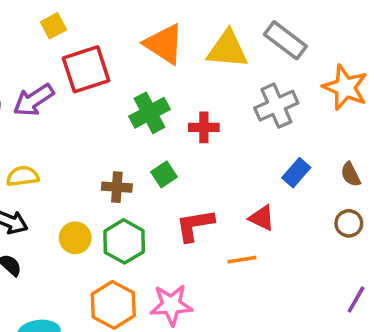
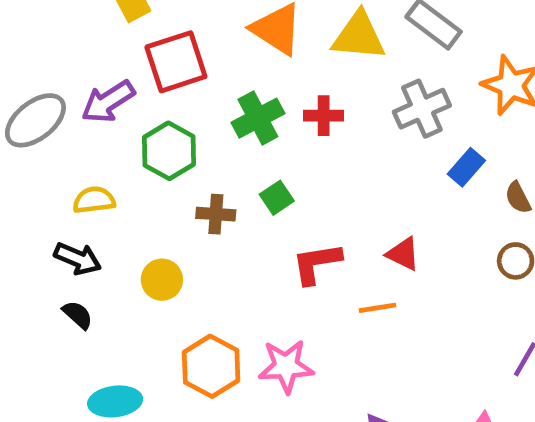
red cross: (204, 127) -> (324, 116), moved
blue rectangle: (296, 173) -> (466, 167), moved
green hexagon: (124, 241) -> (169, 151), moved

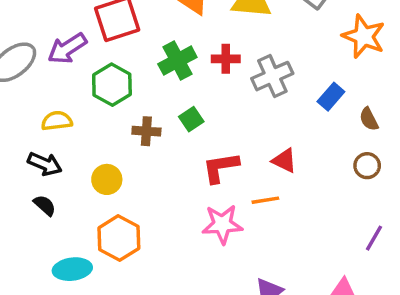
gray cross: (422, 109) -> (272, 76), moved
orange hexagon: (211, 366) -> (119, 238), moved
pink star: (286, 366) -> (222, 224), moved

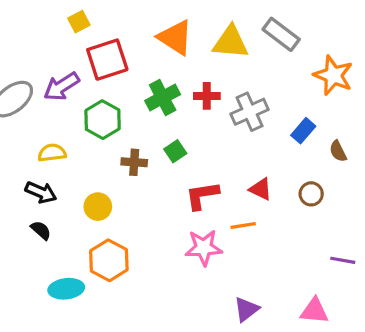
brown circle: (367, 166) -> (311, 194), moved
purple line: (374, 238) -> (343, 260), turned 70

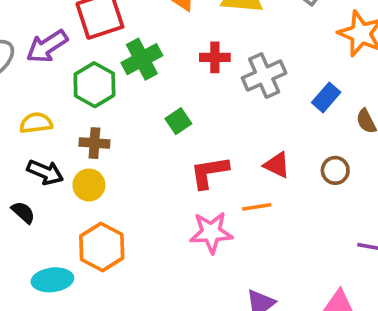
green cross: (163, 98) -> (142, 59), moved
brown cross: (134, 162) -> (94, 143), moved
black arrow: (41, 192) -> (45, 172), moved

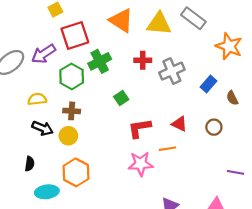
black semicircle: (23, 212) -> (30, 164), moved, turned 56

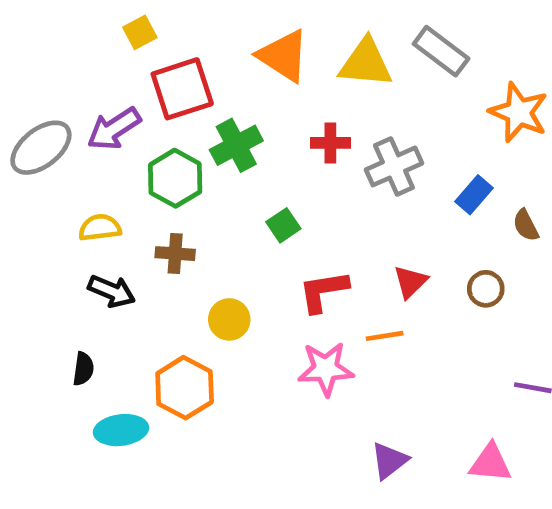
red triangle: (179, 124) -> (410, 282), turned 49
yellow circle: (68, 136) -> (229, 319), moved

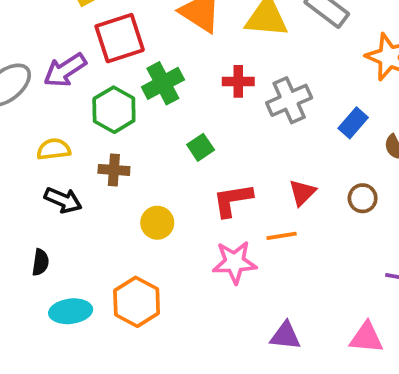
orange hexagon: (185, 388) -> (137, 302), moved
purple triangle: (389, 461) -> (285, 336), turned 44

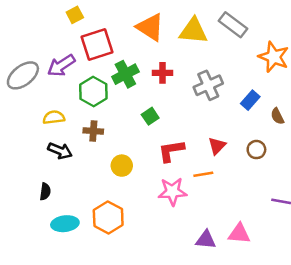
red cross: (238, 81) -> (163, 73), moved
pink triangle: (366, 338) -> (239, 234), moved

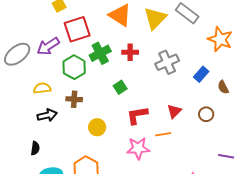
yellow triangle: (193, 31) -> (155, 18), turned -50
black arrow: (60, 151) -> (47, 115), turned -36

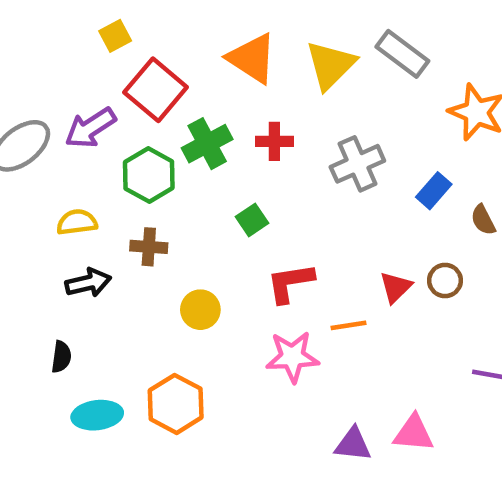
red square: (77, 29) -> (156, 90), turned -32
red triangle: (174, 111) -> (396, 287), moved

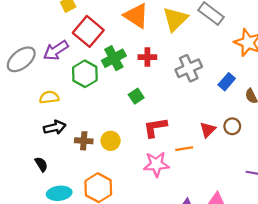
brown cross: (149, 247) -> (84, 141), moved
black semicircle: (61, 357) -> (41, 164), turned -40

